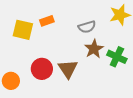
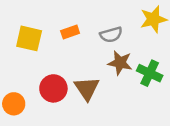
orange rectangle: (47, 21) -> (70, 32), moved
brown star: (94, 49) -> (120, 63), turned -30

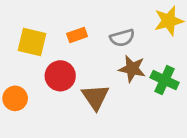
red circle: (53, 88) -> (60, 76), moved
orange circle: (14, 104) -> (15, 98), moved

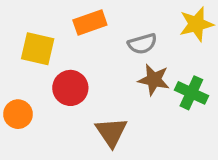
orange rectangle: (77, 35) -> (90, 22), moved, size x1.4
brown triangle: (95, 97) -> (111, 132), moved

